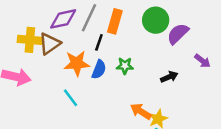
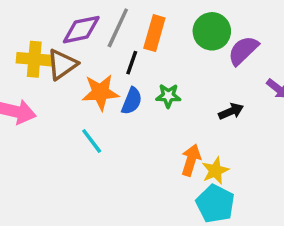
orange arrow: (141, 111) -> (191, 160), turned 75

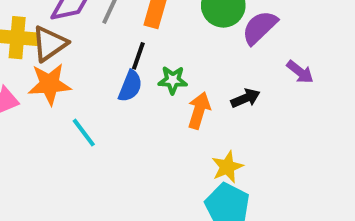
black line: (132, 63) -> (138, 56), moved
orange star: (100, 92) -> (49, 84), moved
orange arrow: (191, 160) -> (199, 110), moved

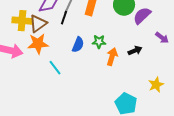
black line: (138, 56) -> (64, 18), moved
yellow star: (227, 167) -> (156, 85), moved

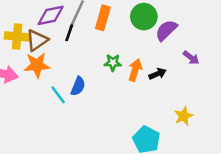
blue semicircle: (78, 45) -> (78, 86), moved
orange arrow: (112, 57) -> (135, 70), moved

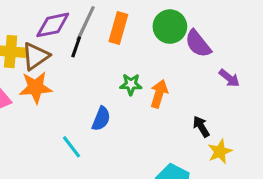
purple semicircle: (166, 30) -> (198, 44), turned -85
black arrow: (158, 74) -> (201, 126), moved, turned -98
blue semicircle: (78, 86) -> (101, 119), moved
cyan line: (58, 95) -> (72, 147), moved

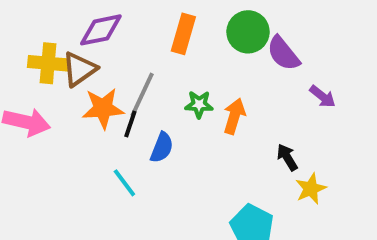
gray line: (86, 23) -> (142, 95), moved
black line: (76, 47) -> (130, 124), moved
orange star: (36, 87) -> (103, 108), moved

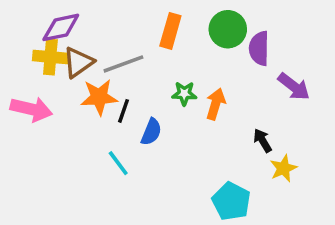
purple diamond: (101, 30) -> (61, 27), moved
purple semicircle: (283, 53) -> (259, 48), turned 40
gray line: (142, 95) -> (123, 64), moved, turned 45
purple arrow: (323, 97) -> (294, 87), size x1.4

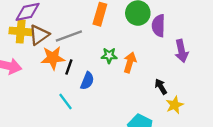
purple arrow: (294, 87) -> (181, 51), turned 40

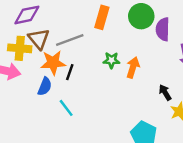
yellow cross: (21, 31) -> (20, 48), moved
brown triangle: (39, 35) -> (39, 39), turned -35
blue semicircle: (87, 81) -> (45, 86), moved

